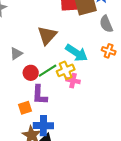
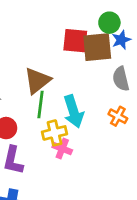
cyan arrow: (77, 53) -> (74, 112), turned 30
green line: (48, 71) -> (40, 104), moved, turned -60

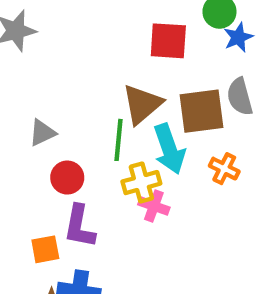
brown square: (97, 47) -> (201, 111), moved
brown triangle: (37, 81) -> (142, 104), moved
orange cross: (118, 116) -> (224, 169), moved

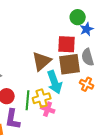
red square: (168, 41) -> (67, 44), moved
green line: (119, 140) -> (28, 100), moved
orange cross: (224, 169) -> (87, 84), moved

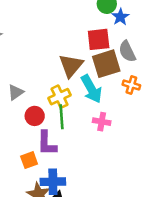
yellow cross: (42, 98) -> (59, 97), moved
pink cross: (48, 109) -> (102, 122), moved

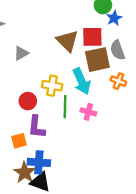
brown triangle: (71, 66) -> (67, 41), moved, turned -30
gray triangle: (16, 92) -> (21, 53), moved
yellow cross: (59, 97) -> (52, 86), turned 30
green line: (61, 117) -> (65, 107), moved

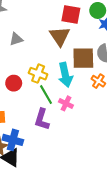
red square: (92, 37) -> (71, 14), moved
green line: (65, 107) -> (46, 95), turned -42
purple L-shape: (36, 127) -> (42, 119), moved

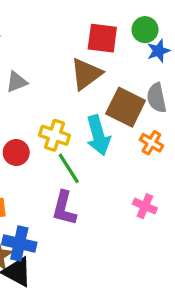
brown triangle: (60, 36) -> (86, 74), turned 30
brown square: (83, 58) -> (126, 107), turned 30
pink cross: (66, 103) -> (145, 206), moved

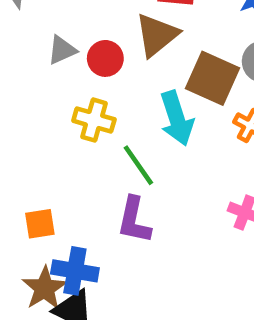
yellow cross: (55, 135) -> (94, 120), moved
red circle: (16, 152) -> (105, 58), moved

